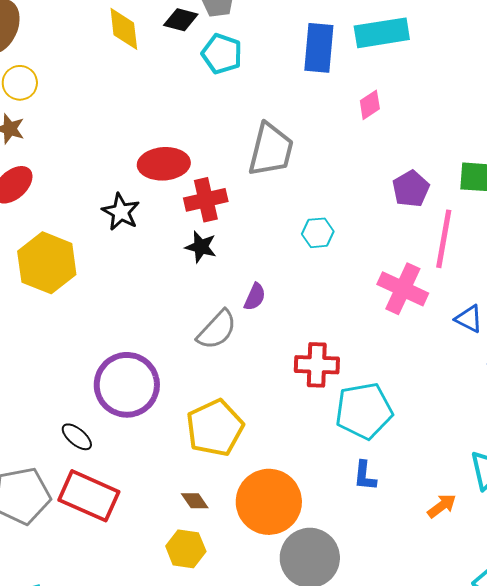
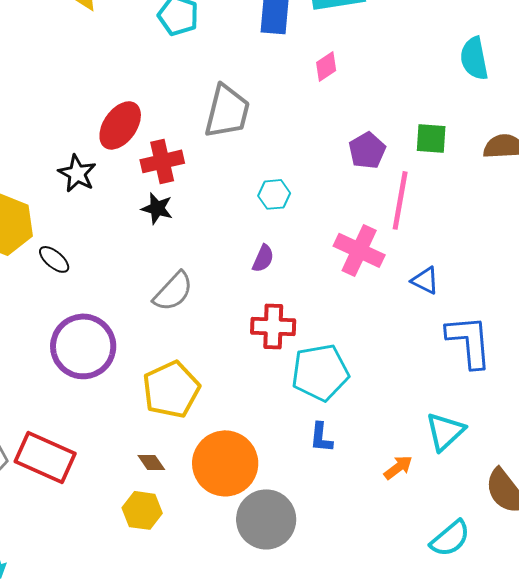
red ellipse: (164, 164) -> (120, 125), turned -51
purple semicircle: (255, 297) -> (263, 258), moved
black ellipse: (77, 437) -> (54, 259), moved

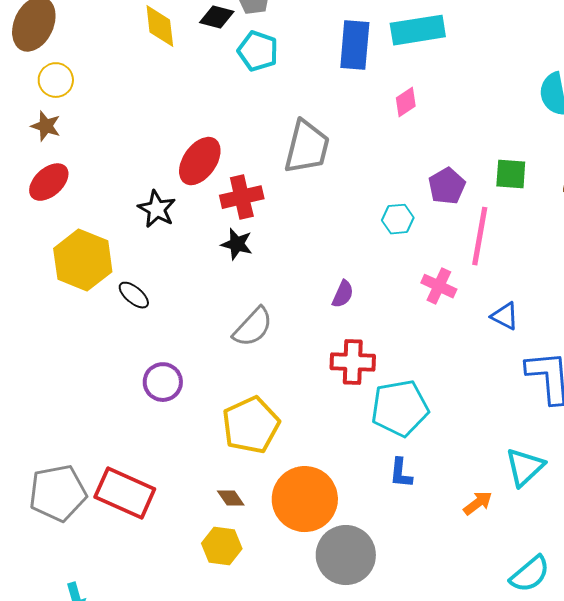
cyan hexagon: (274, 194) -> (398, 219), moved
pink cross: (359, 250) -> (439, 286), size x0.7
purple circle: (83, 346) -> (163, 382), size x0.6

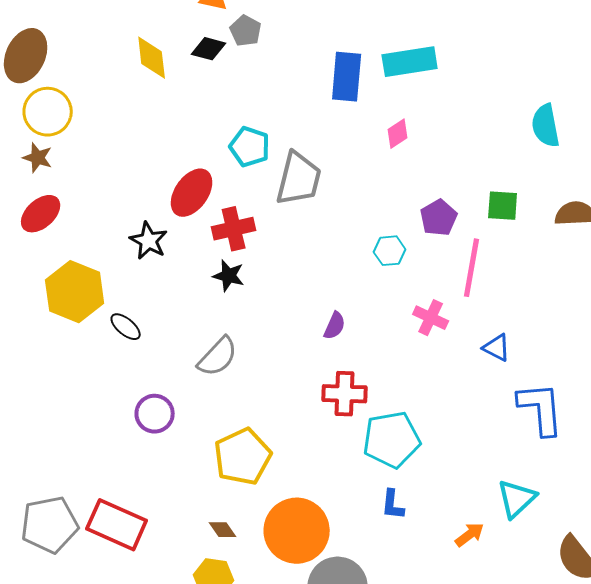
cyan pentagon: (258, 51) -> (250, 147), moved
yellow circle: (56, 80) -> (48, 112), size x1.4
gray semicircle: (253, 327) -> (218, 357), moved

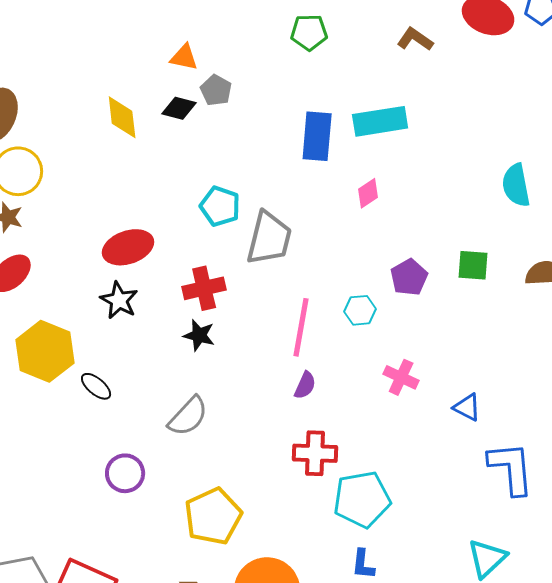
red ellipse: (192, 193) -> (128, 247), moved, turned 36
pink line: (472, 268) -> (301, 327), moved

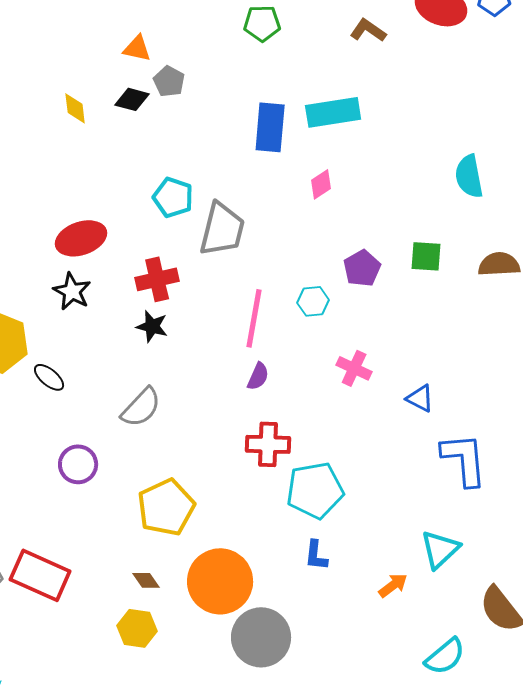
yellow diamond: (122, 117) -> (75, 108), size x0.7

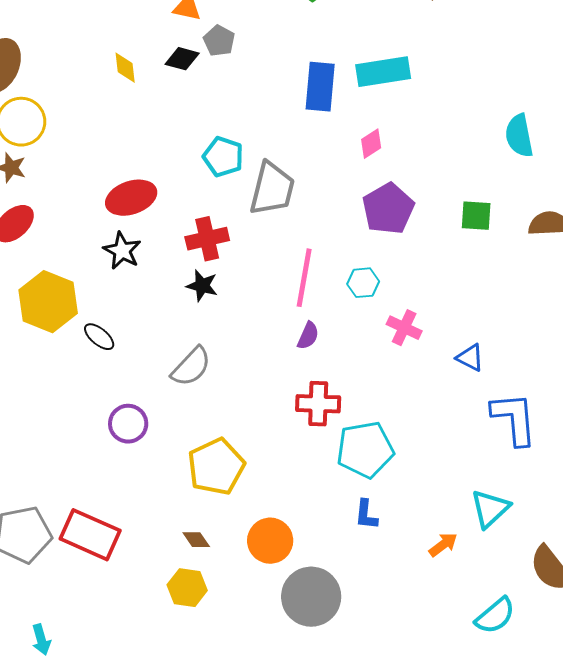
purple pentagon: (362, 268) -> (388, 209), moved, size x1.4
cyan hexagon: (313, 301) -> (363, 283), moved
orange circle: (220, 581) -> (270, 541), size x0.7

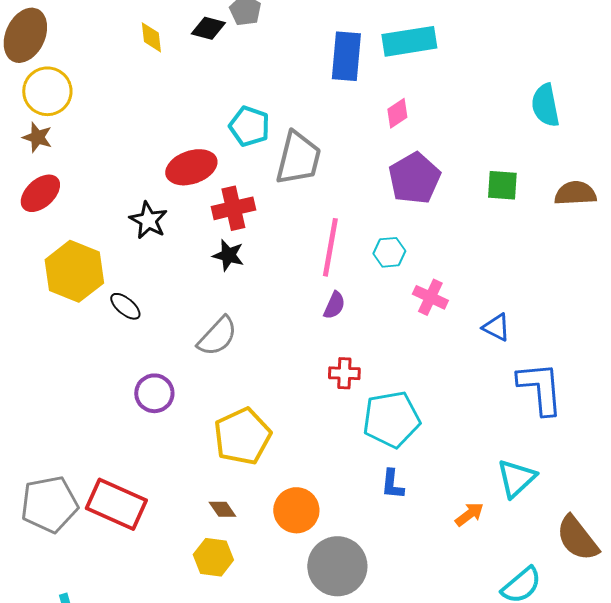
red ellipse: (131, 198) -> (191, 167), moved
red cross: (318, 404) -> (344, 373), size x0.7

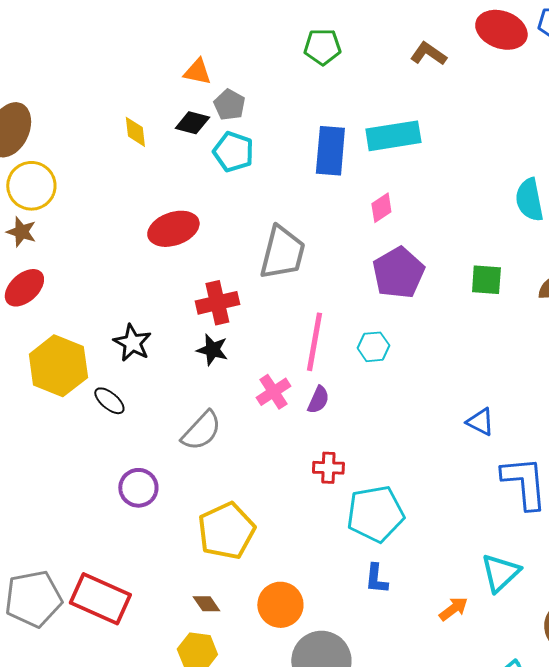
cyan pentagon: (249, 126) -> (233, 152), moved
red ellipse: (191, 167) -> (173, 229), moved
black star: (148, 220) -> (132, 343), moved
pink cross: (430, 297) -> (273, 392), moved, turned 32

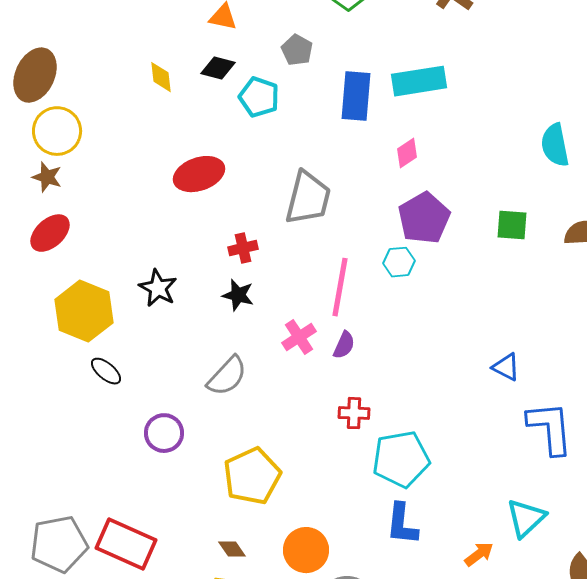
gray pentagon: (229, 105) -> (297, 50), moved
red cross: (217, 303) -> (243, 248), size x0.7
cyan hexagon: (373, 347) -> (399, 262), moved
black ellipse: (109, 401) -> (106, 371), moved
blue L-shape: (376, 579) -> (402, 524), size x1.4

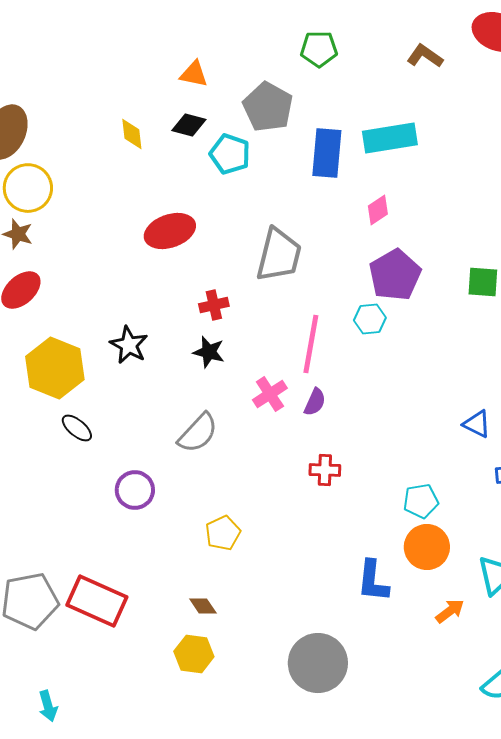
gray pentagon: (297, 50) -> (268, 107), size x1.6
cyan pentagon: (401, 459) -> (421, 501), moved, size x0.6
yellow pentagon: (252, 476) -> (223, 533), size x0.6
orange circle: (306, 550) -> (427, 547), moved

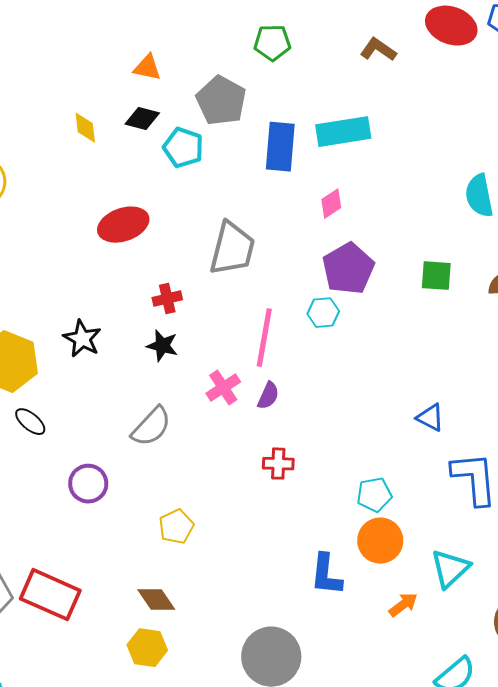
brown diamond: (203, 606) -> (156, 600), size x1.4

